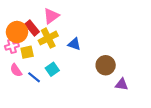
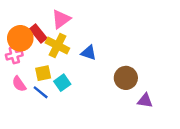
yellow cross: (48, 38) -> (57, 46), turned -36
yellow square: (27, 52) -> (43, 73), moved

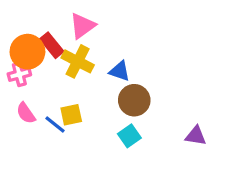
yellow square: (43, 73) -> (71, 115), moved
brown circle: (126, 78) -> (134, 100), moved
cyan square: (62, 83) -> (129, 136), moved

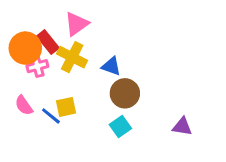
pink cross: (19, 74) -> (37, 66), moved

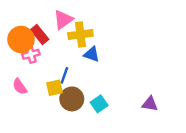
yellow cross: (72, 57) -> (80, 34), moved, turned -35
brown circle: (125, 93) -> (72, 99), moved
blue line: (51, 116) -> (64, 75), moved, turned 70

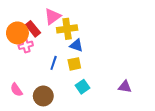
pink semicircle: (20, 87) -> (16, 90), moved
yellow square: (54, 88) -> (74, 64), moved
brown circle: (72, 99) -> (43, 96), moved

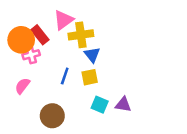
blue triangle: (76, 45) -> (92, 55), turned 32
cyan square: (83, 87) -> (100, 105), turned -32
purple triangle: (125, 87) -> (123, 105), moved
pink semicircle: (16, 90) -> (22, 86), moved, turned 72

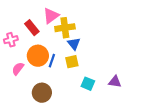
orange circle: (21, 40) -> (38, 56), moved
pink cross: (31, 55) -> (11, 40), moved
cyan square: (100, 105) -> (88, 84), moved
purple triangle: (123, 105) -> (115, 82), moved

